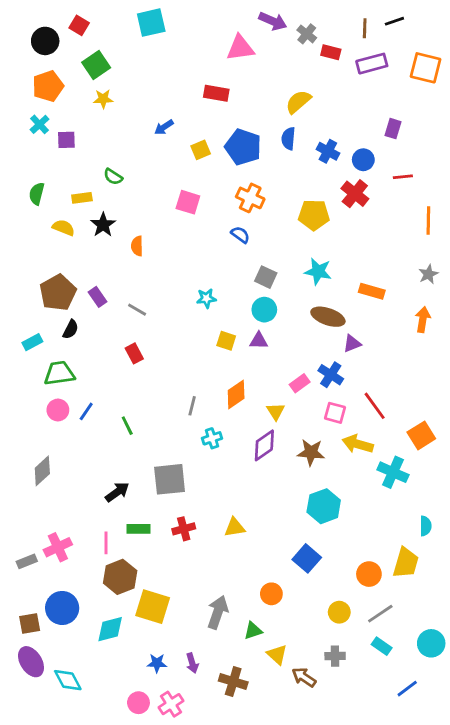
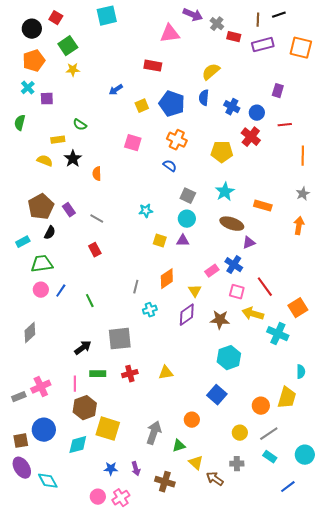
green semicircle: (37, 194) -> (20, 123), moved
cyan star: (318, 271) -> (225, 192), turned 30

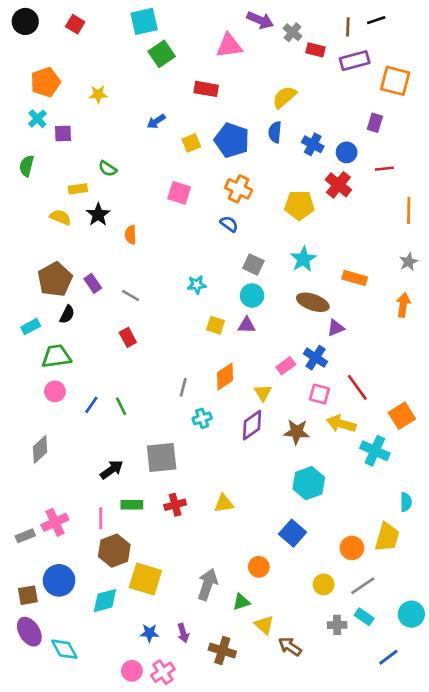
black circle: (32, 29) -> (25, 21), moved
green square: (68, 46) -> (162, 54), moved
orange square: (301, 48) -> (395, 81), moved
blue line: (61, 291) -> (91, 405), moved
gray cross: (237, 464) -> (337, 625), moved

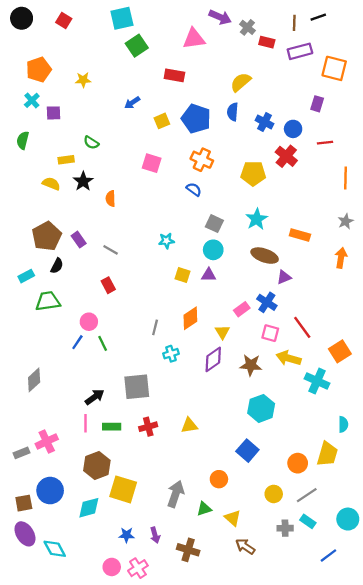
pink circle: (55, 391) -> (89, 322), moved
pink line: (101, 518) -> (85, 423), moved
yellow triangle: (264, 625) -> (233, 518), moved

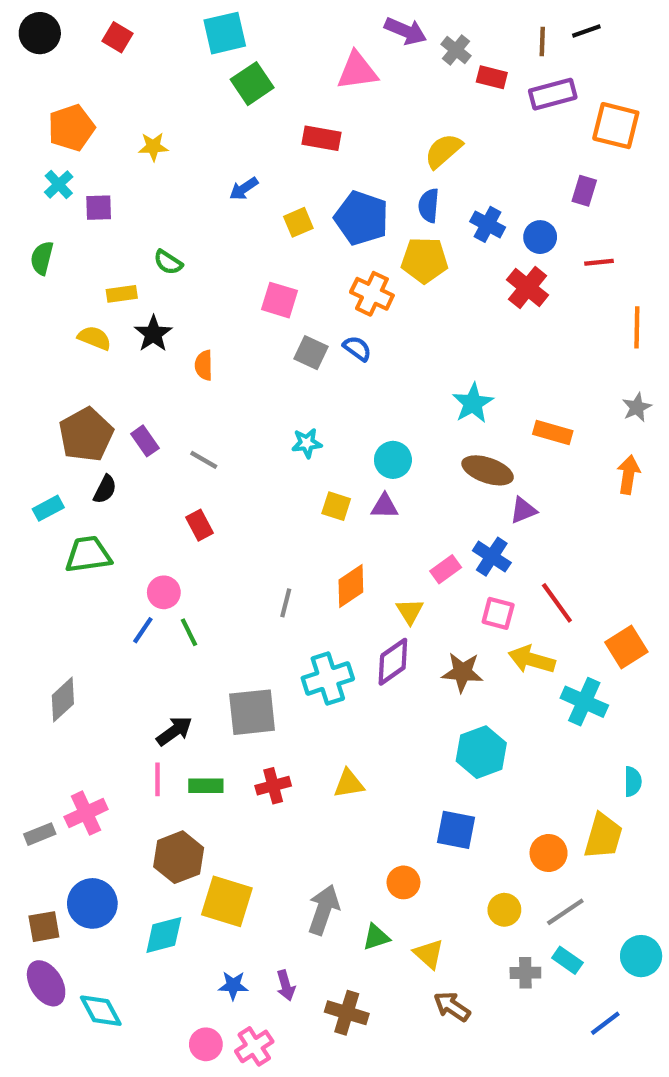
yellow pentagon: (253, 173) -> (424, 260), moved
gray square: (214, 224) -> (311, 353), moved
cyan cross: (171, 354) -> (328, 679), moved, size x1.6
blue square: (247, 451) -> (456, 830), turned -30

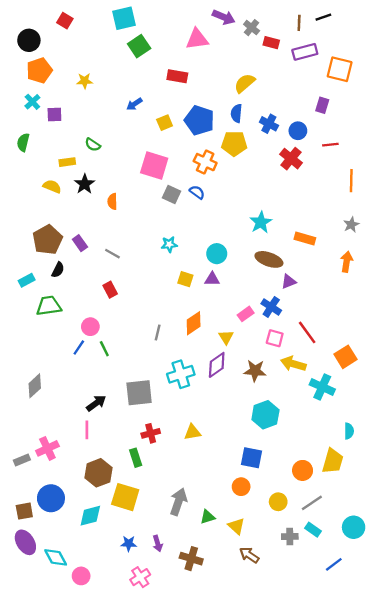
black circle: (40, 33) -> (29, 40), moved
pink square: (279, 300) -> (154, 166), size x1.4
green rectangle: (206, 786) -> (136, 458), moved, turned 72
orange circle: (403, 882) -> (241, 487), moved
pink circle: (206, 1044) -> (81, 576), moved

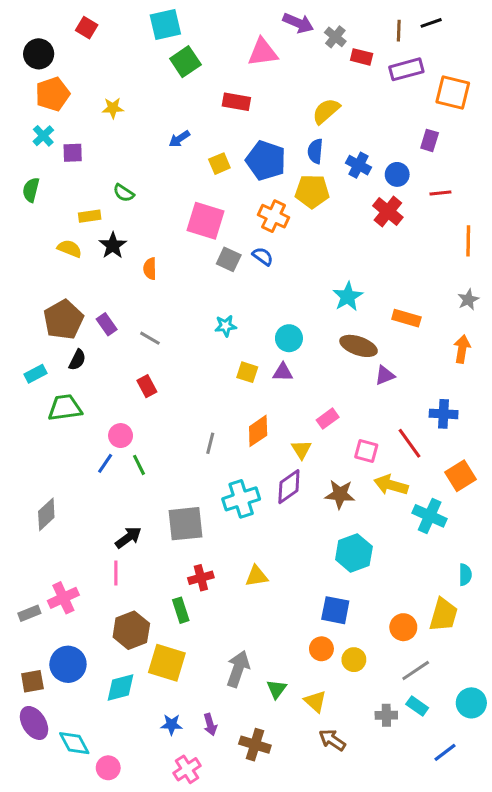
blue cross: (271, 307) -> (444, 414), moved, turned -30
yellow circle: (278, 502) -> (354, 660), moved
green triangle: (207, 517) -> (277, 689), turned -35

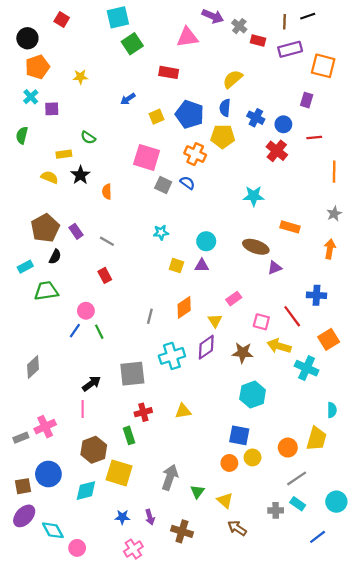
cyan star: (348, 296) -> (254, 196), moved, turned 30
yellow circle: (354, 660) -> (253, 457), moved
purple ellipse: (34, 723) -> (24, 516), turned 75

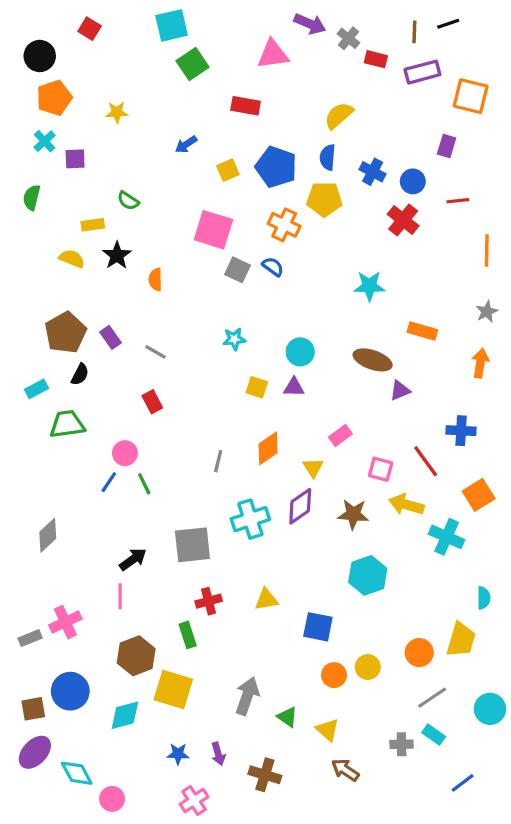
blue square: (239, 435) -> (318, 627), moved
green triangle: (197, 492) -> (287, 717), turned -32
cyan circle: (336, 502) -> (490, 709), moved

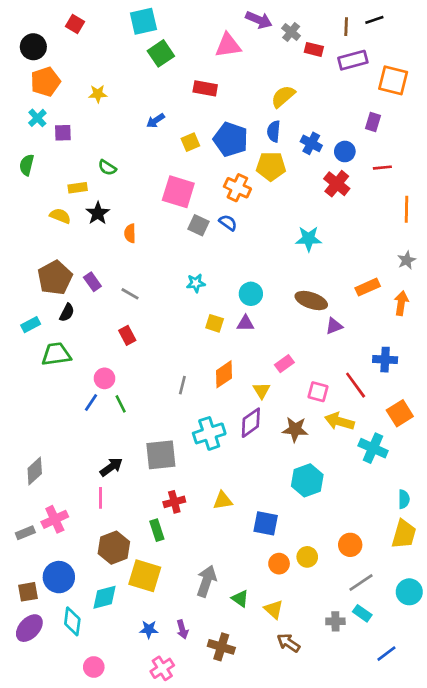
orange rectangle: (422, 331) -> (368, 287), moved, turned -40
gray diamond: (48, 535) -> (35, 471), moved
yellow trapezoid: (461, 640) -> (404, 534), moved
cyan diamond: (77, 773) -> (72, 621), moved, turned 36

